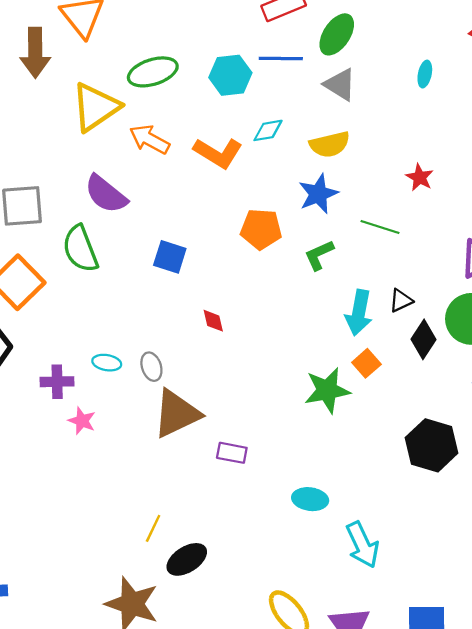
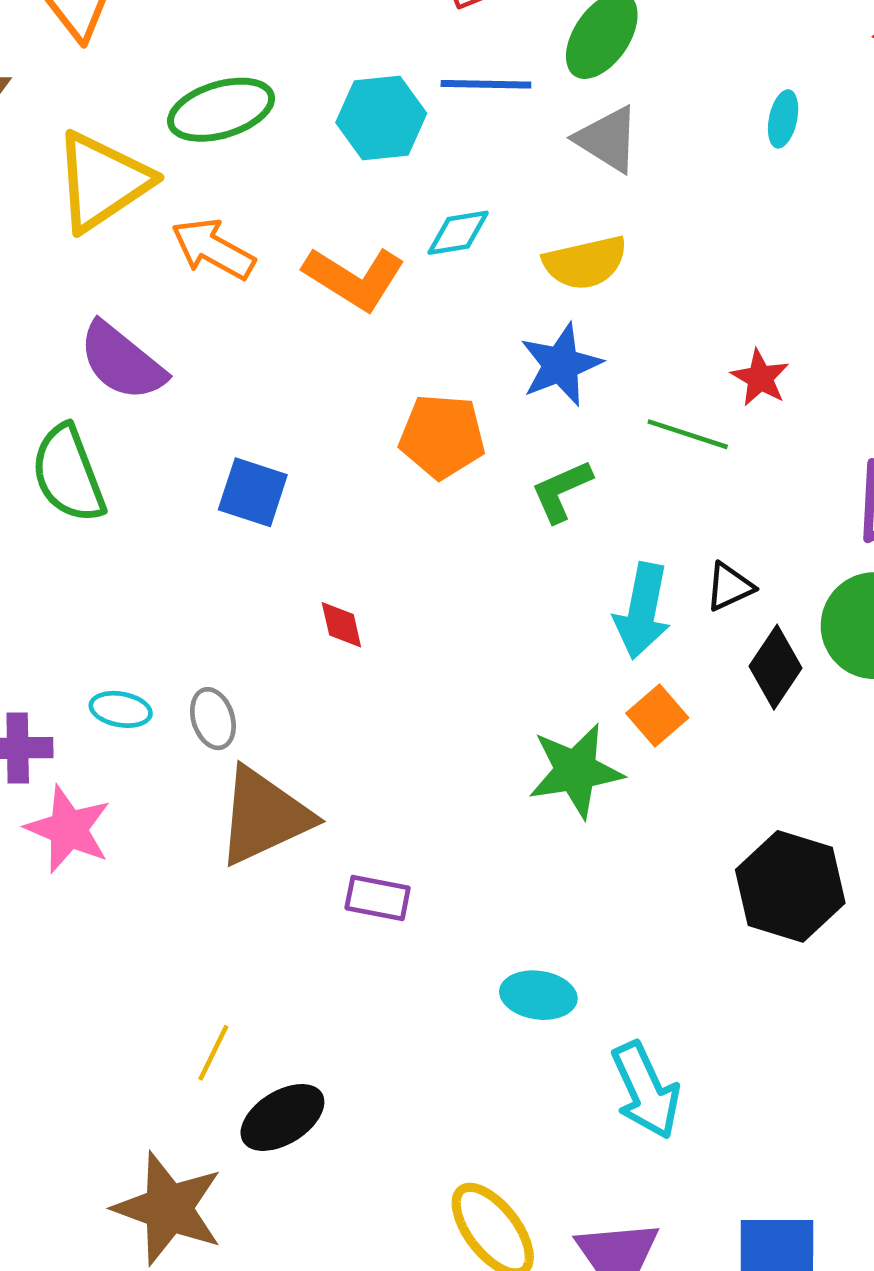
red star: (420, 177) -> (760, 378), moved
pink star: (82, 421) -> (68, 829), size x1.5

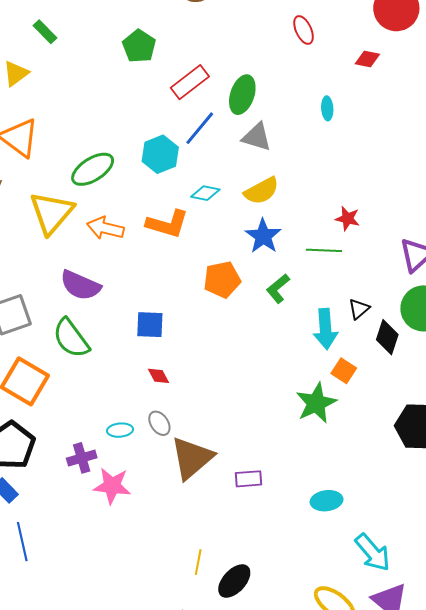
blue line: (486, 84) -> (200, 128), turned -36
cyan diamond: (458, 233) -> (205, 193), turned 36
red diamond: (341, 625) -> (158, 376), moved
cyan arrow: (646, 1090) -> (373, 553), moved

